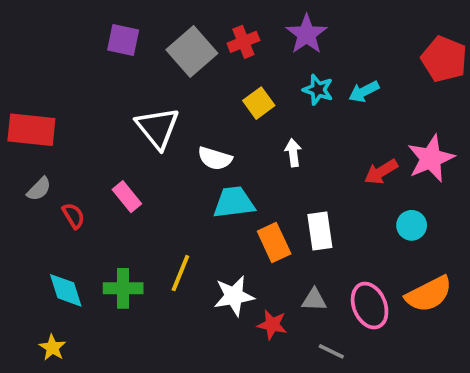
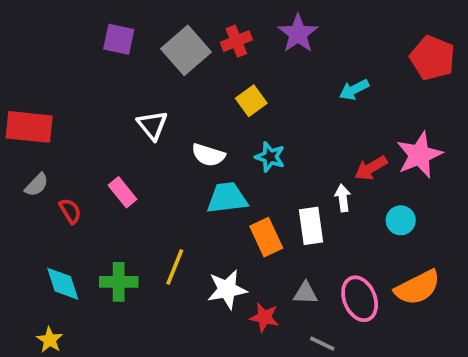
cyan star: (318, 90) -> (270, 157), moved
white triangle: (157, 128) -> (152, 125), size x0.7
white arrow: (293, 153) -> (343, 198), moved

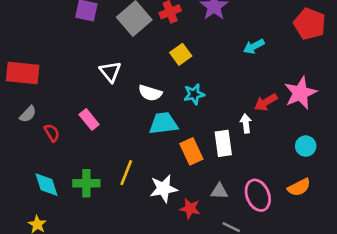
cyan star: (270, 157) -> (194, 94), turned -30
cyan circle: (401, 220) -> (306, 146), moved
orange semicircle: (417, 288) -> (299, 187), size x0.7

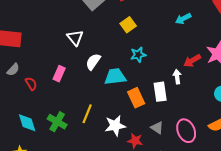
white semicircle: (150, 93) -> (93, 62), moved, turned 108
pink rectangle: (89, 119) -> (59, 74), turned 63
green cross: (86, 183) -> (57, 122), turned 30
gray triangle: (219, 191) -> (157, 128), turned 32

